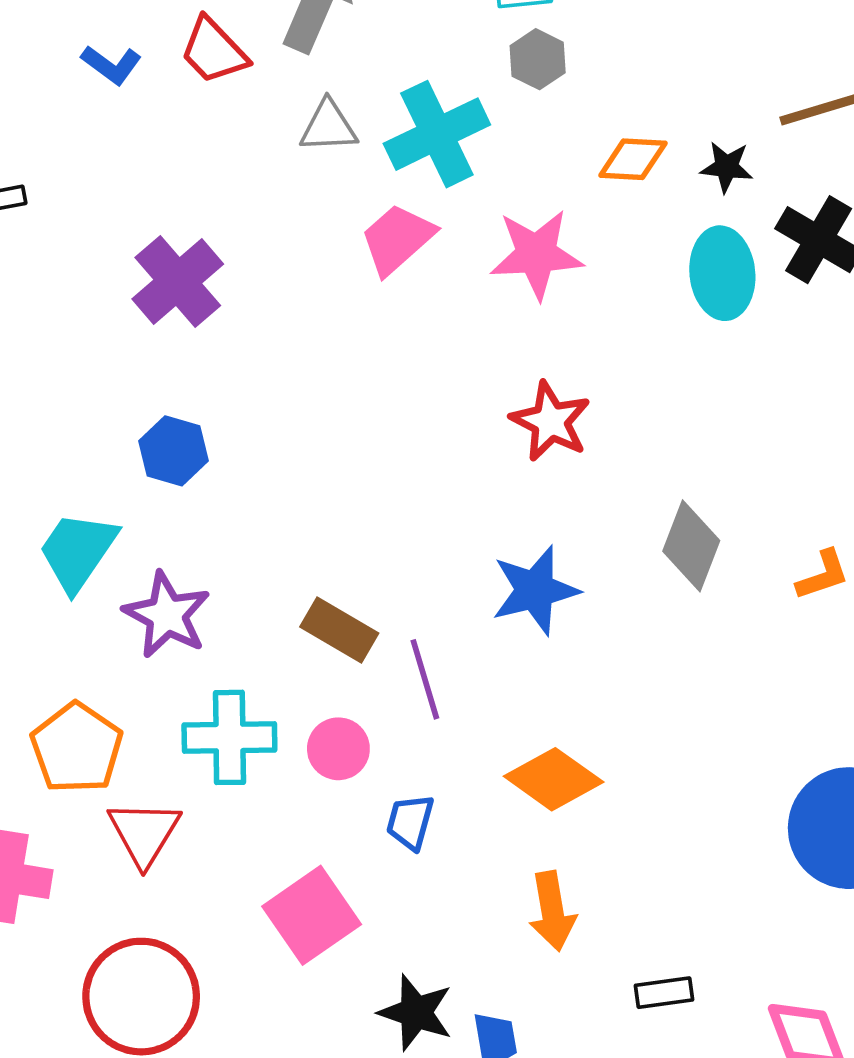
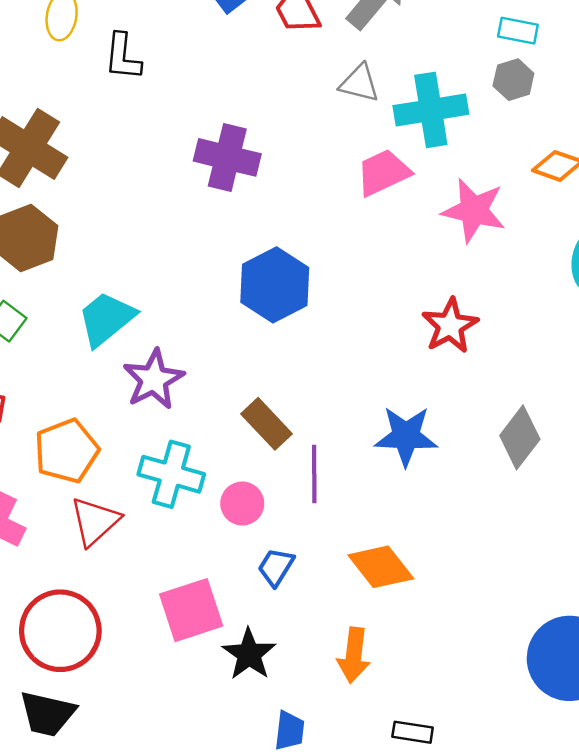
purple cross: (178, 281) -> (227, 157), turned 38
blue hexagon: (174, 451) -> (275, 285), moved, size x1.5
black star: (416, 1013) -> (249, 654), moved

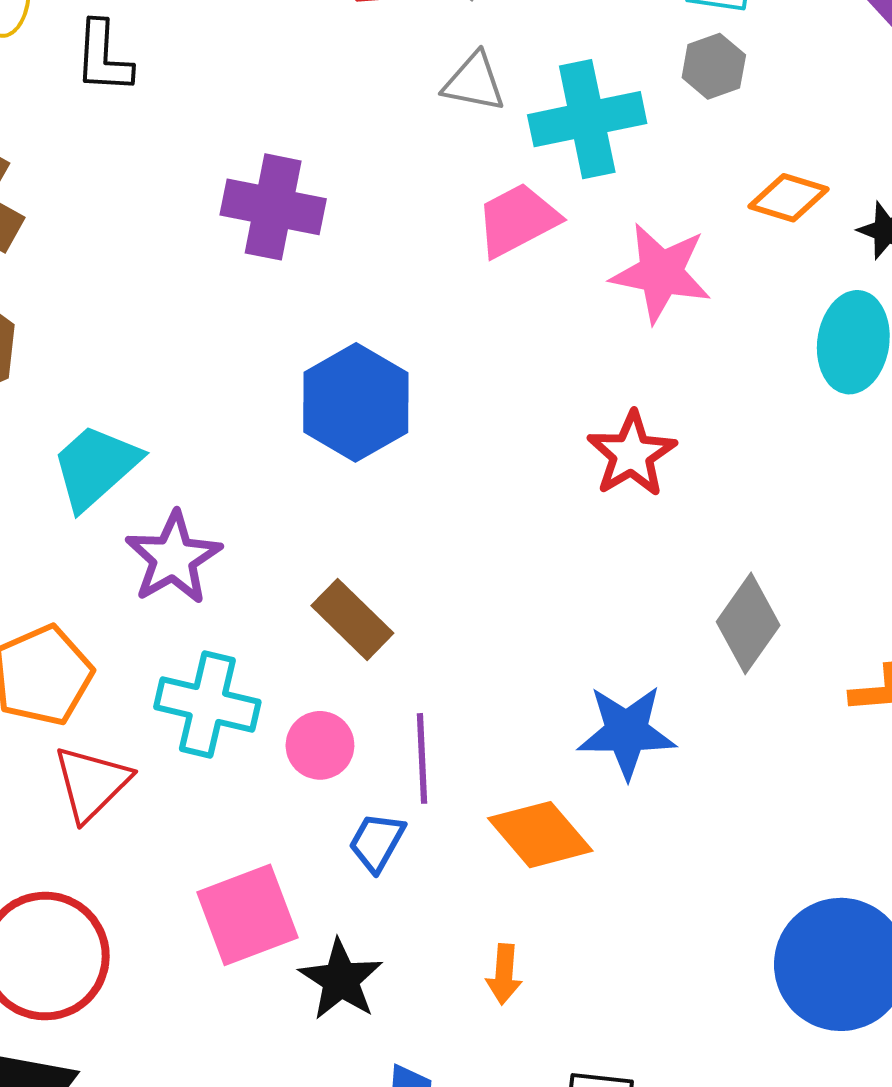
blue star: (406, 436) -> (627, 732), moved
purple line: (314, 474) -> (422, 758), moved
orange arrow: (354, 655) -> (504, 974), size x0.7

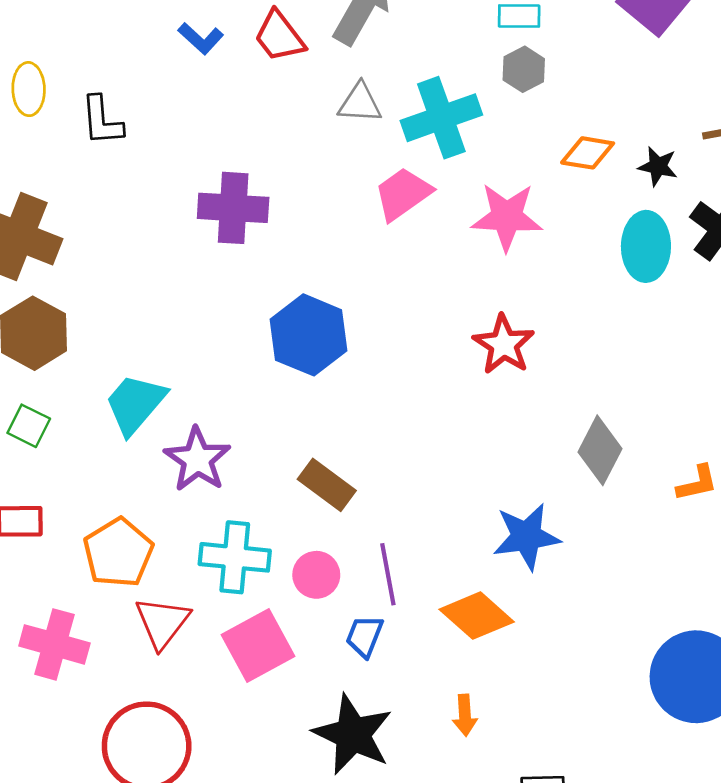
pink square: (247, 915) -> (258, 645), moved
black star: (341, 980) -> (353, 734), size x1.4

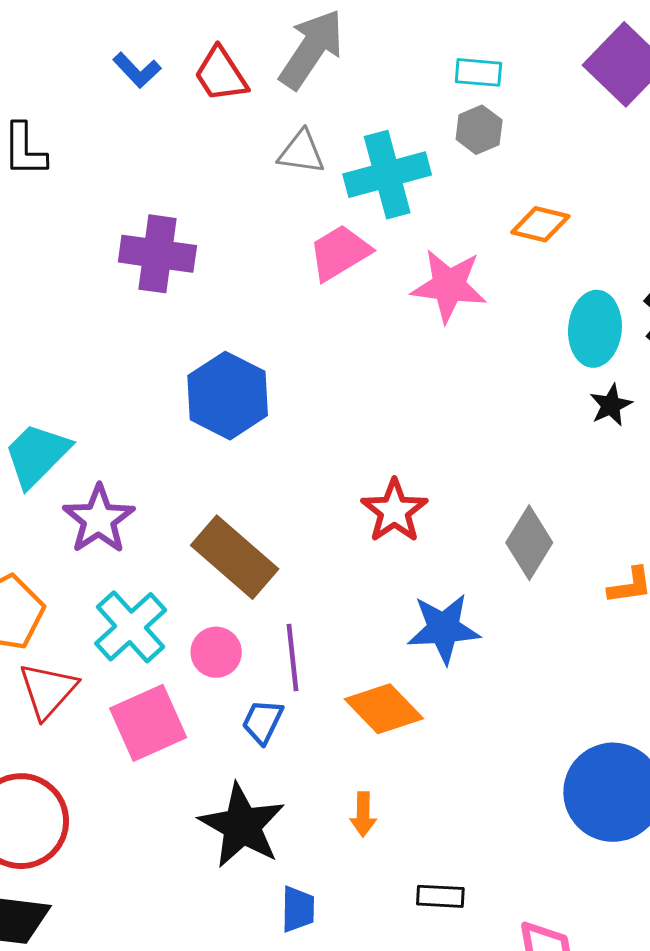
black star: (658, 166) -> (611, 405), moved, turned 30
red star: (504, 344) -> (394, 511), moved
brown rectangle: (327, 485) -> (235, 557), size x1.4
cyan cross: (235, 557) -> (131, 627), turned 38

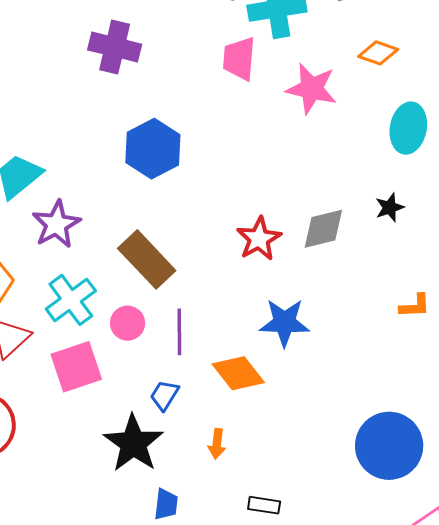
pink trapezoid: (340, 253) -> (239, 59), turned -60
black star: (611, 405) -> (390, 208), moved
gray diamond: (529, 543) -> (323, 229), moved, turned 39
blue trapezoid: (263, 722) -> (164, 395), moved

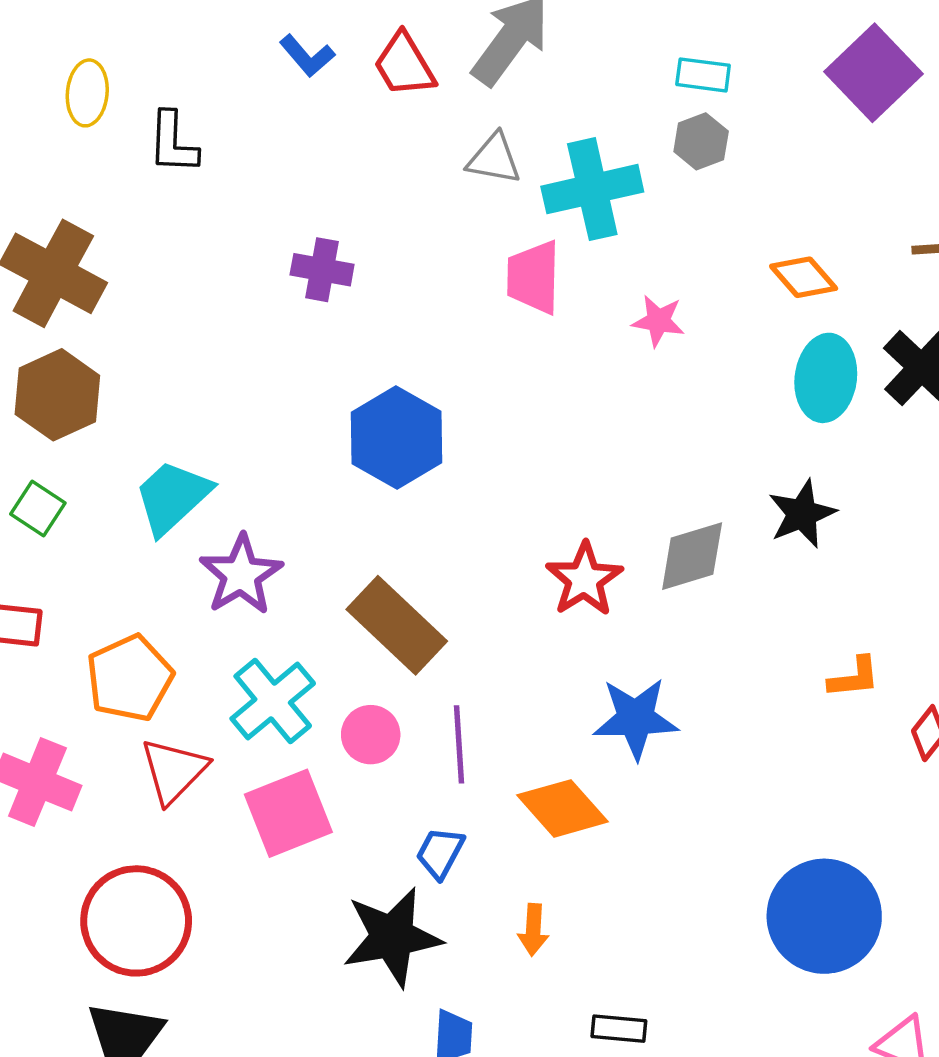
purple cross: (115, 47) -> (322, 270), size x0.7
orange diamond: (378, 53) -> (804, 277), moved, turned 33
pink star: (311, 89) -> (658, 321), size x0.6
black star: (390, 208) -> (802, 514), size x1.4
black star: (133, 443) -> (392, 937), turned 30

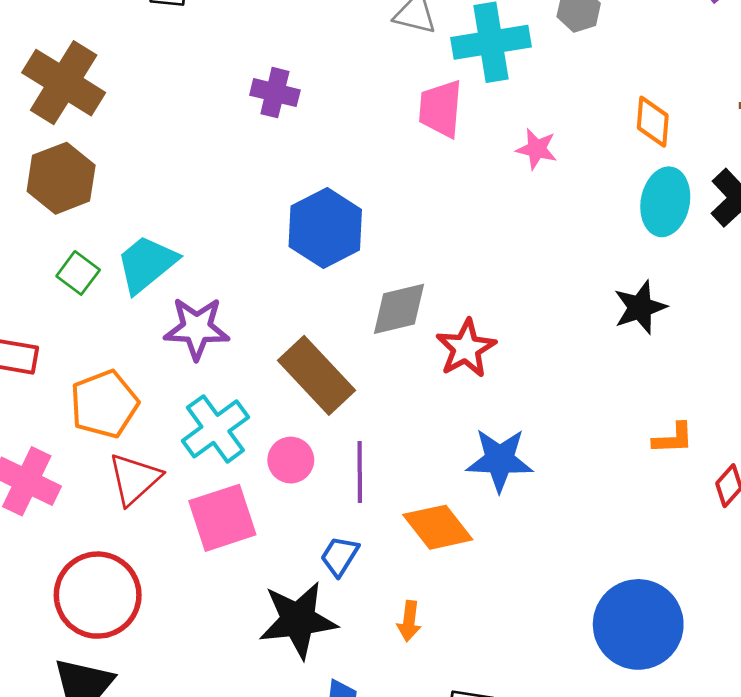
orange diamond: (804, 277) -> (653, 122), turned 42
green square: (38, 508) -> (78, 273), moved
gray diamond: (692, 556) -> (399, 309), moved
purple star: (241, 575) -> (197, 328), turned 30

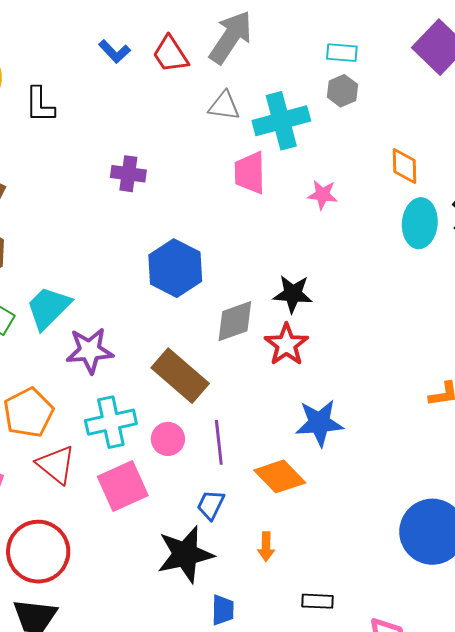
black star: (640, 307) -> (293, 294), moved, turned 30
cyan cross: (215, 429) -> (111, 422), turned 30
red triangle: (134, 479) -> (56, 465), turned -33

